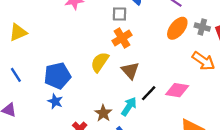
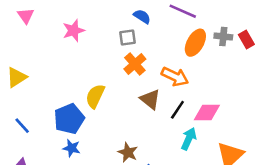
orange arrow: (203, 61) -> (175, 77), moved
yellow semicircle: (100, 62) -> (95, 96), moved
black line: (149, 93) -> (177, 110), moved
cyan arrow: (129, 106) -> (189, 139), moved

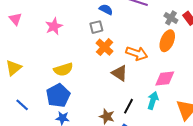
gray cross: (223, 37) -> (171, 18), turned 32
orange ellipse: (195, 43) -> (167, 41), moved
yellow semicircle: (95, 96) -> (63, 69), moved, turned -126
black line: (177, 110) -> (128, 106), moved

